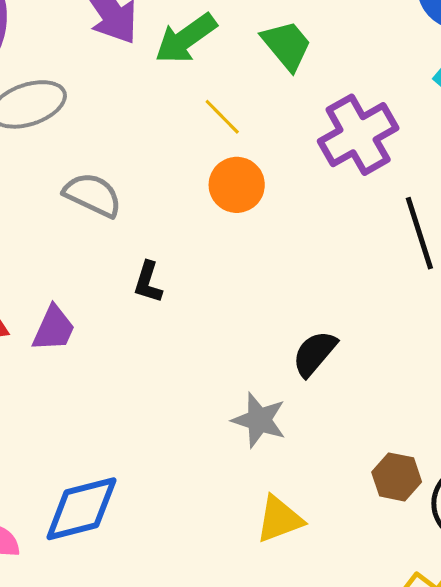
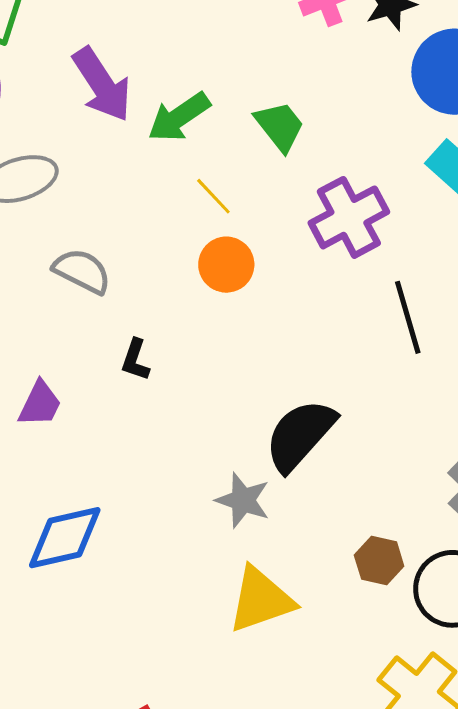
black semicircle: (315, 353) -> (300, 435), size x1.6
blue diamond: (81, 509) -> (65, 538), moved
yellow triangle: (279, 519) -> (261, 600), size x1.4

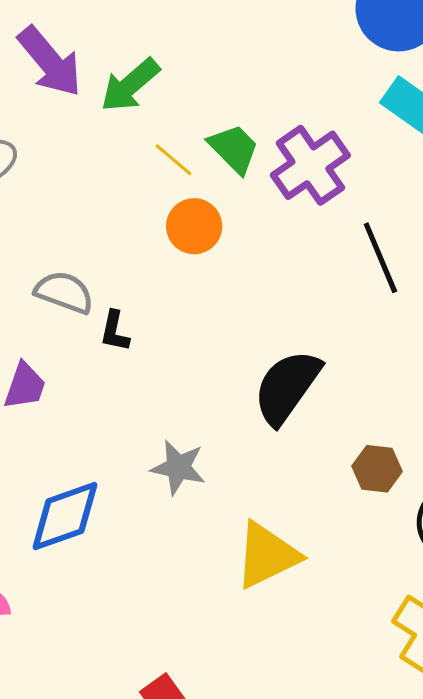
green trapezoid: (280, 126) -> (234, 149), moved
gray semicircle: (82, 271) -> (64, 292), moved
gray star: (243, 500) -> (178, 467), moved
brown hexagon: (379, 561) -> (377, 469), moved

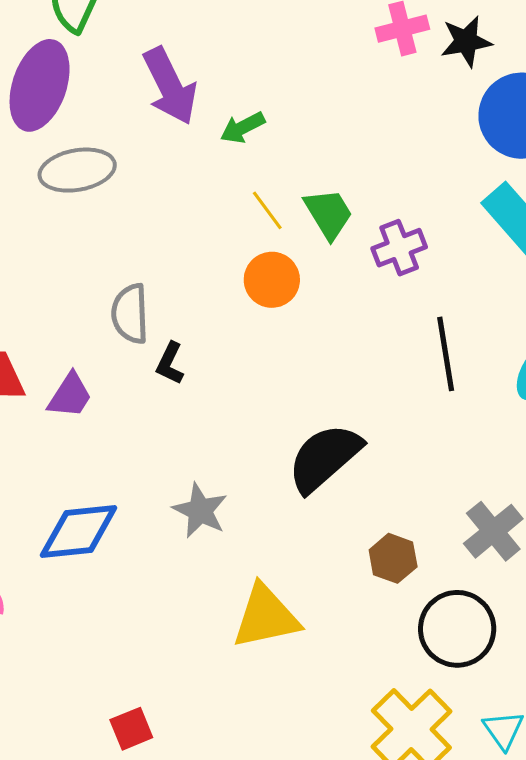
green arrow: (130, 85) -> (242, 128), size x0.7
purple cross: (310, 165) -> (399, 248), size x0.7
gray semicircle: (64, 292) -> (130, 314), turned -126

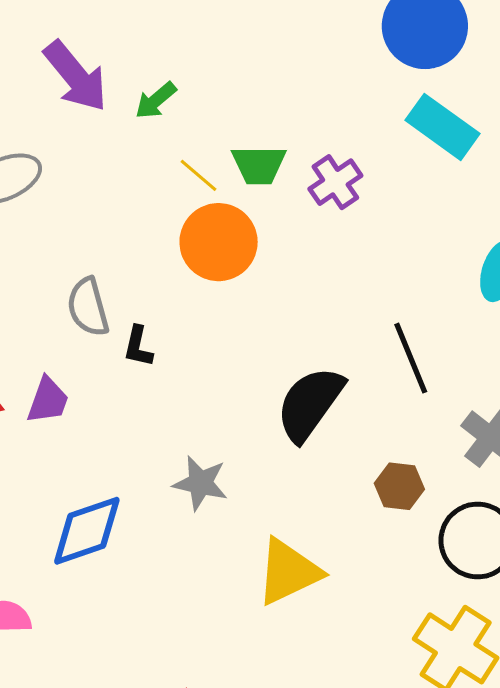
green trapezoid: (328, 214) -> (259, 165), turned 134
orange circle: (272, 280) -> (219, 242), size x1.4
black line: (446, 354) -> (411, 358), moved

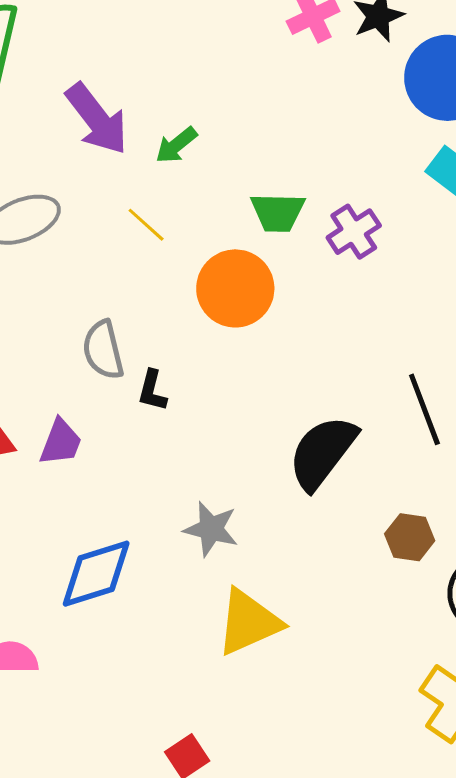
yellow line: (198, 175) -> (146, 225), moved
yellow triangle: (288, 572) -> (249, 622), moved

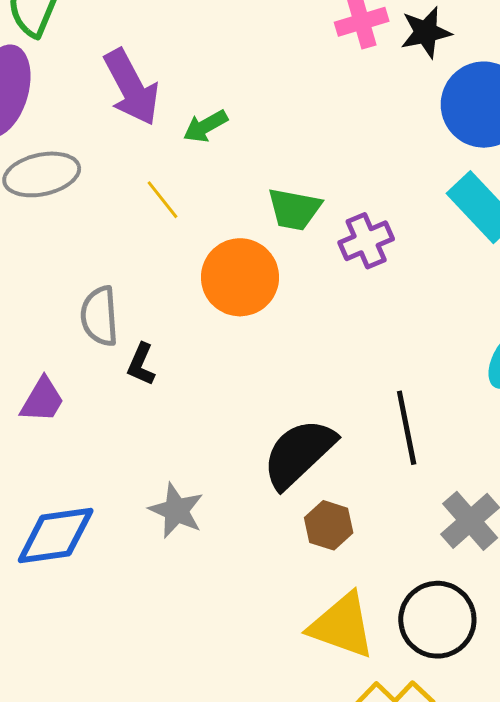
brown hexagon: (410, 537) -> (329, 525), moved
yellow triangle: (249, 622) -> (342, 626), moved, turned 34

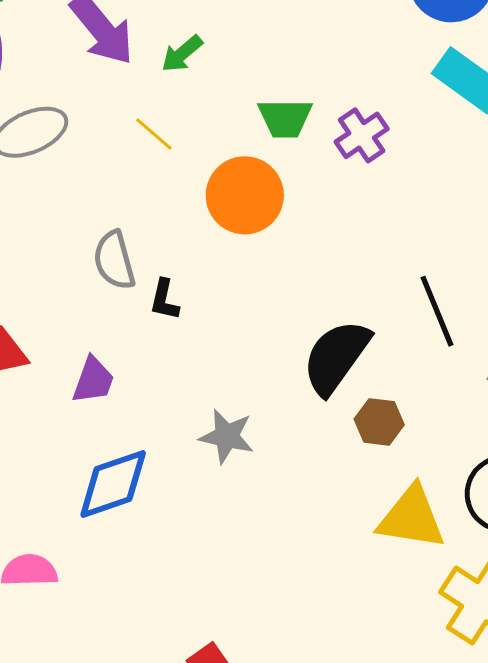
purple trapezoid: (42, 400) -> (93, 380), moved

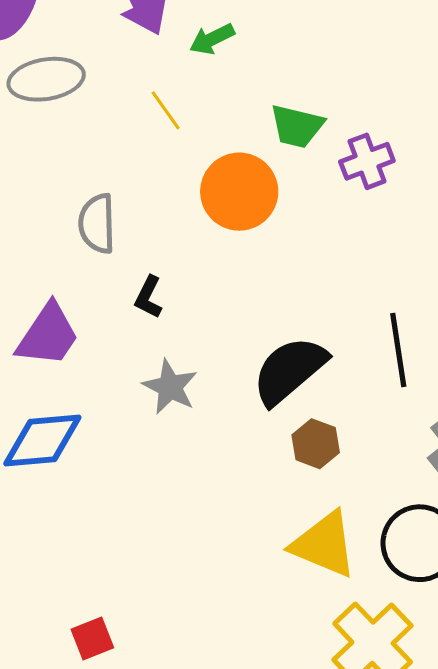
black L-shape: (164, 300) -> (149, 297), moved
purple trapezoid: (93, 380) -> (48, 335), size x1.4
gray star: (227, 436) -> (170, 387), moved

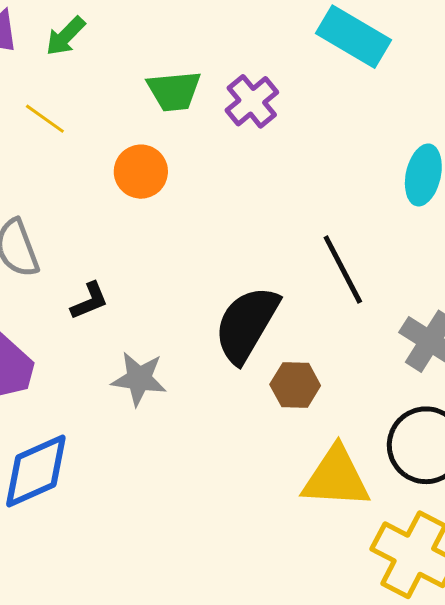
orange circle: (239, 192) -> (141, 172), size x0.7
black L-shape: (149, 297) -> (89, 301), turned -120

